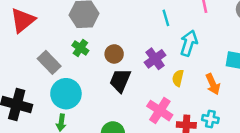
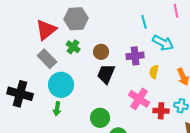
red triangle: (23, 20) -> (46, 30), moved
cyan arrow: (189, 43) -> (163, 43), turned 100
purple cross: (155, 59) -> (135, 56), turned 30

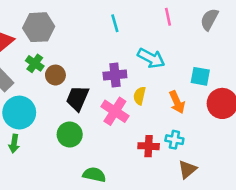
cyan line: (144, 22) -> (115, 23), moved
brown circle: (101, 52) -> (55, 75), moved
pink cross: (139, 99) -> (115, 111), moved
green circle: (100, 118) -> (70, 134), moved

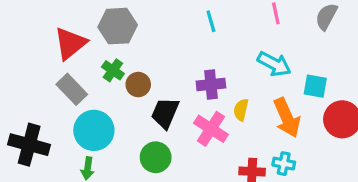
cyan arrow: (151, 58) -> (274, 64), moved
orange arrow: (177, 102) -> (287, 118), size x1.4

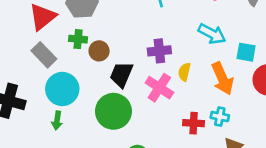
green cross: (113, 70) -> (78, 39), turned -30
green circle: (156, 157) -> (113, 111), size x1.4

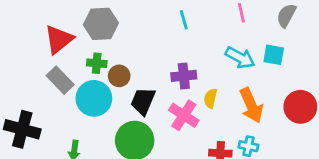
cyan square: (246, 52) -> (274, 55), moved
cyan circle: (62, 89) -> (94, 98), moved

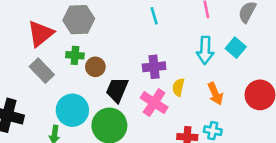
cyan square: (274, 55) -> (236, 48), turned 30
cyan arrow: (240, 58) -> (205, 50), turned 64
cyan circle: (94, 98) -> (72, 110), moved
orange arrow: (251, 105) -> (215, 94), size x0.7

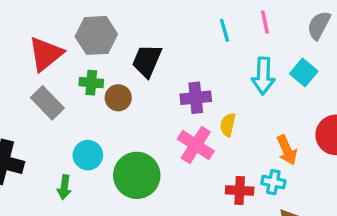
cyan line: (154, 16) -> (224, 30), moved
black trapezoid: (117, 90) -> (147, 61), moved
orange arrow: (215, 94) -> (287, 150), moved
cyan circle: (72, 110) -> (88, 155), size x0.7

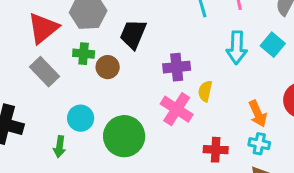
cyan cross: (273, 182) -> (259, 144), moved

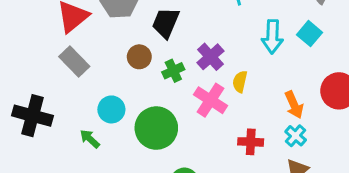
green cross: (84, 54) -> (173, 71), moved, turned -30
purple cross: (177, 67) -> (210, 57), turned -36
cyan cross: (259, 144) -> (296, 136), turned 30
green arrow: (60, 147) -> (90, 139), turned 125

